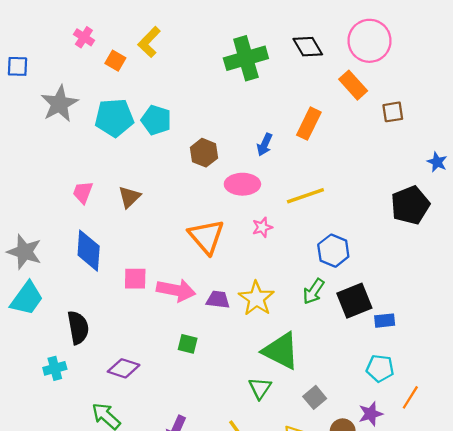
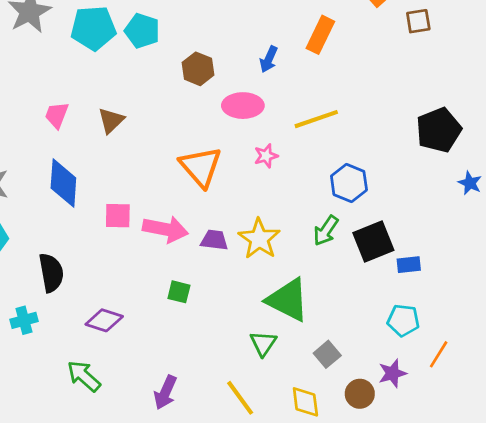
blue star: (437, 162) -> (470, 183), moved

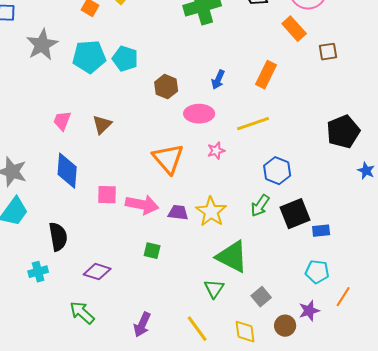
orange rectangle: (320, 35) -> (266, 75), moved

